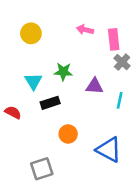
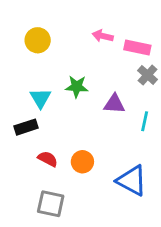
pink rectangle: (114, 39) -> (137, 47), turned -72
black rectangle: (50, 103) -> (26, 127), moved
red semicircle: (13, 112) -> (48, 159), moved
gray square: (42, 169) -> (51, 204), turned 30

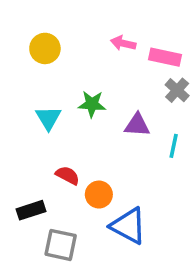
black rectangle: (26, 127) -> (31, 210), moved
red semicircle: (48, 159) -> (68, 175), moved
blue triangle: (132, 181) -> (128, 226), moved

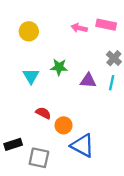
pink rectangle: (165, 57) -> (106, 25), moved
cyan line: (174, 146) -> (112, 83), moved
black rectangle: (31, 210) -> (13, 144), moved

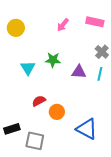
pink arrow: (79, 28) -> (63, 25), moved, turned -64
yellow circle: (29, 31) -> (16, 28), moved
red semicircle: (43, 113) -> (39, 101), turned -56
blue triangle: (83, 145) -> (87, 129), moved

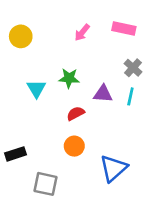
red semicircle: (39, 101) -> (76, 113), moved
black rectangle: (12, 129) -> (16, 154), moved
blue triangle: (87, 129) -> (113, 168), turned 50

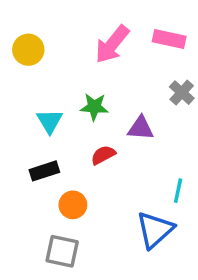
pink arrow: (82, 32) -> (112, 44), size x1.6
cyan line: (130, 96) -> (178, 191), moved
orange circle: (74, 146) -> (73, 205), moved
black rectangle: (16, 154) -> (44, 171), moved

